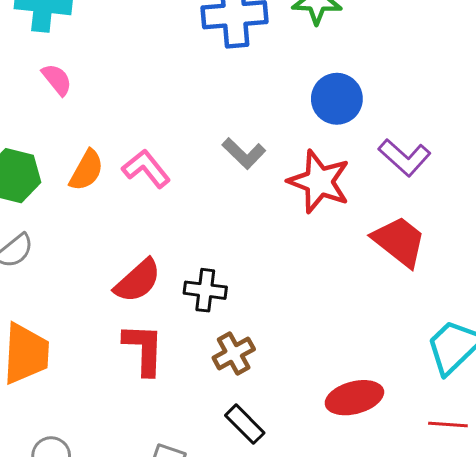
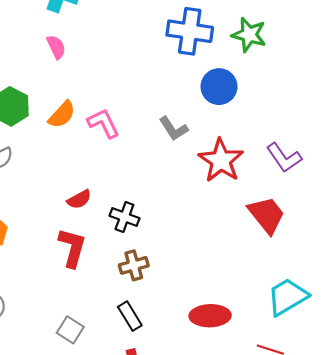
blue circle: (337, 99) -> (219, 87), moved
red semicircle: (138, 281) -> (79, 199), size x0.7

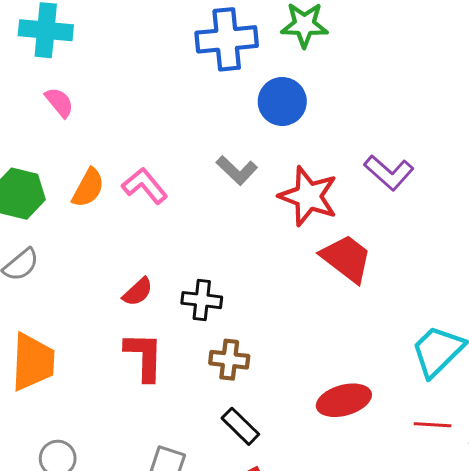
red trapezoid: (267, 215) -> (346, 258), moved
brown cross: (134, 265) -> (229, 360), turned 36

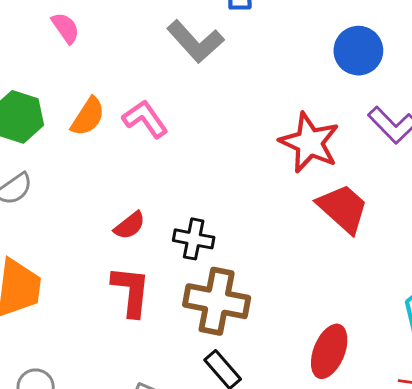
blue circle: (282, 101) -> (358, 51), moved
gray L-shape: (237, 170) -> (195, 41), moved, size x1.4
brown cross: (229, 360) -> (217, 301), size x1.6
red ellipse: (344, 400) -> (329, 351), turned -57

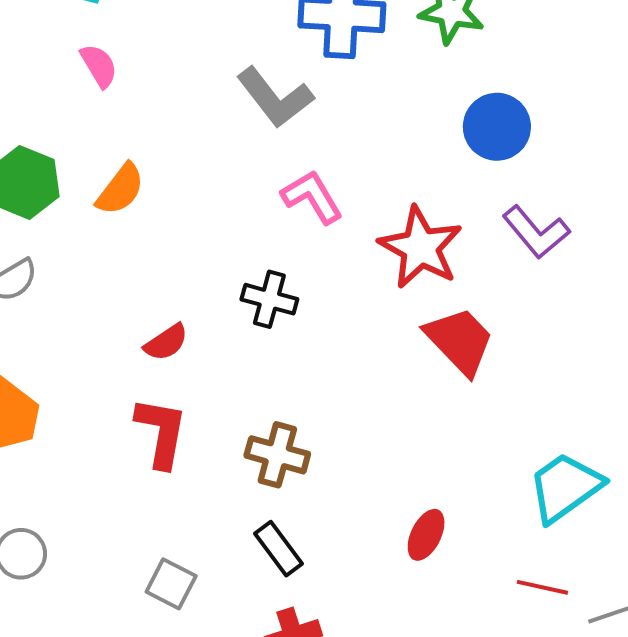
pink L-shape: (145, 119) -> (312, 197), moved
black cross: (194, 239) -> (269, 299), moved
brown cross: (217, 301) -> (277, 455), size x0.7
red ellipse: (329, 351) -> (426, 535), size x0.7

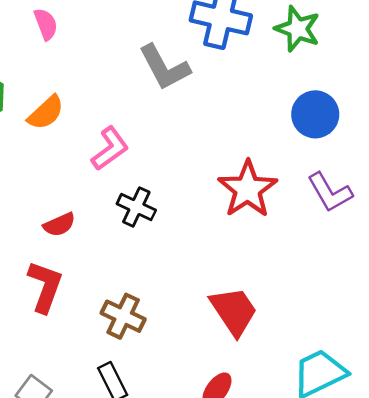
pink L-shape: (312, 197) -> (110, 149), moved, turned 75
red trapezoid: (460, 341) -> (234, 311), moved

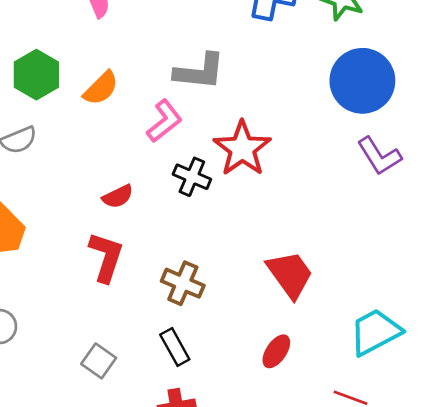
gray L-shape: (164, 67) -> (200, 72), moved, turned -54
blue circle: (315, 114) -> (362, 81), size x1.4
red star: (248, 189) -> (242, 149), moved

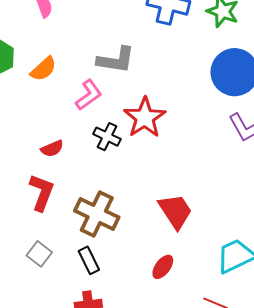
brown cross: (183, 283) -> (97, 214), size x1.4
gray square: (99, 361) -> (39, 254), moved

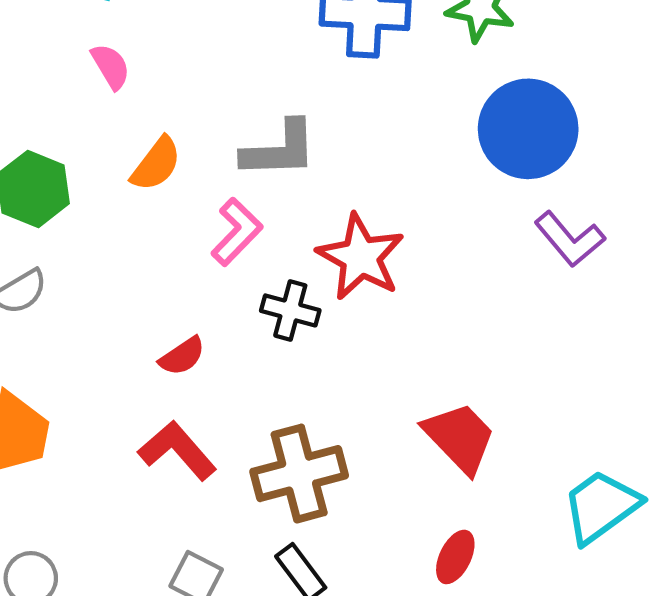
orange semicircle: (43, 69) -> (156, 164), moved
red L-shape: (42, 192) -> (177, 450), turned -51
brown cross: (97, 214) -> (299, 474), turned -30

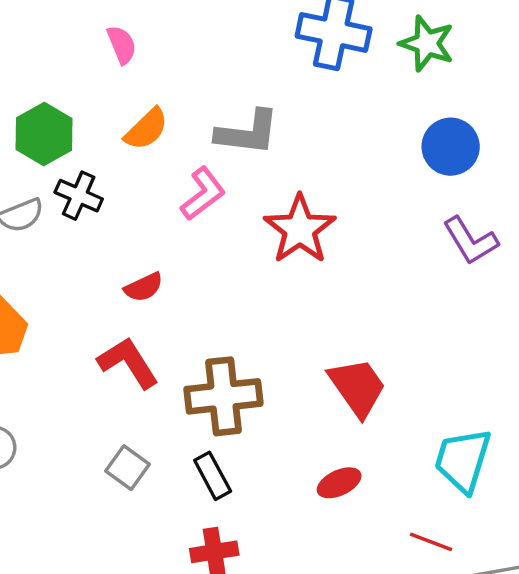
blue circle: (528, 129) -> (451, 147), size x0.7
black cross: (290, 310) -> (79, 196), moved
cyan trapezoid: (601, 507) -> (463, 460), turned -46
red ellipse: (455, 557) -> (339, 483), turned 30

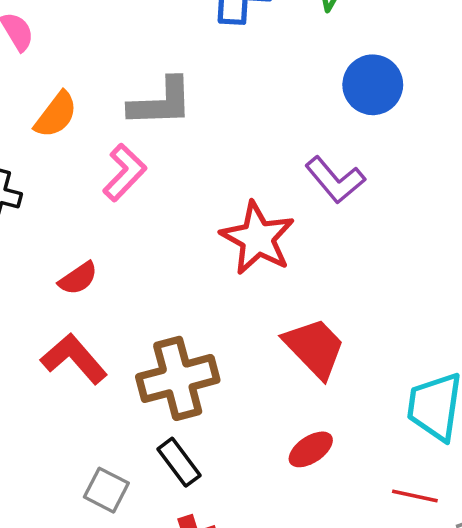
red star: (300, 229) -> (258, 238), moved
purple L-shape: (470, 241) -> (335, 180), moved
gray square: (128, 468) -> (106, 490), moved

